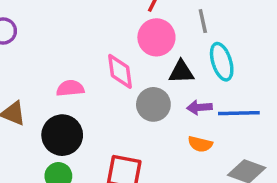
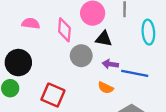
cyan ellipse: (222, 62) -> (148, 32), moved
pink semicircle: (70, 88) -> (31, 23), moved

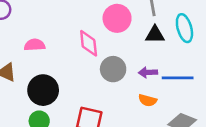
pink semicircle: (31, 23) -> (35, 45), moved
black triangle: (104, 39) -> (155, 35), moved

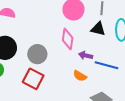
pink diamond: (89, 43) -> (68, 39), moved
gray circle: (113, 69) -> (37, 54), moved

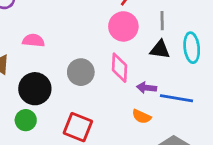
gray circle: (37, 54) -> (81, 72), moved

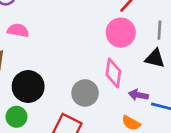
pink semicircle: (33, 40) -> (18, 30), moved
gray circle: (81, 72) -> (85, 93), moved

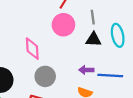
pink diamond: (113, 73) -> (32, 49), moved

